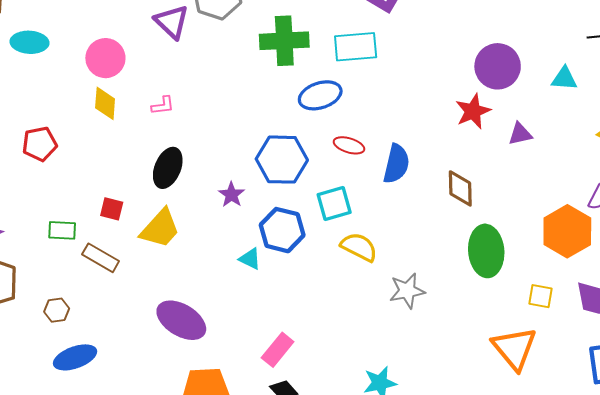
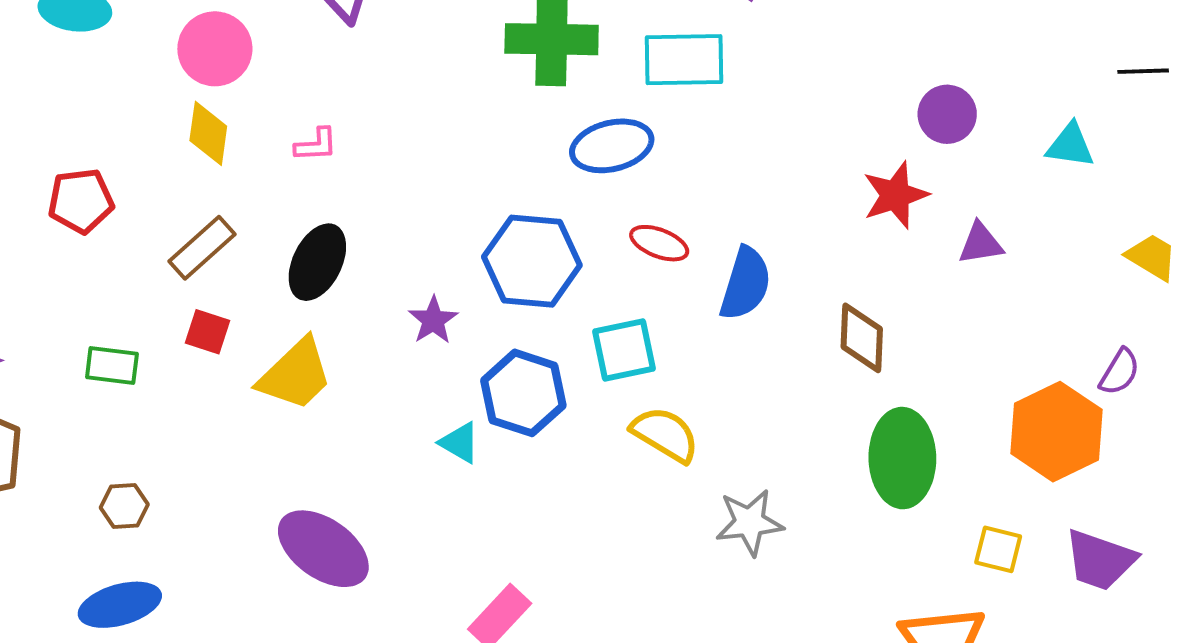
purple circle: (498, 66) -> (947, 114), size x0.7
brown rectangle: (101, 258) -> (202, 248), moved, turned -76
brown hexagon: (57, 310) -> (124, 506), moved

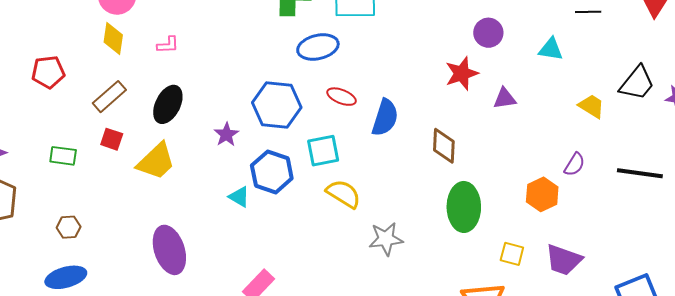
orange hexagon: (1057, 432) -> (542, 194), size x0.7
purple ellipse: (323, 549) -> (169, 250), turned 36

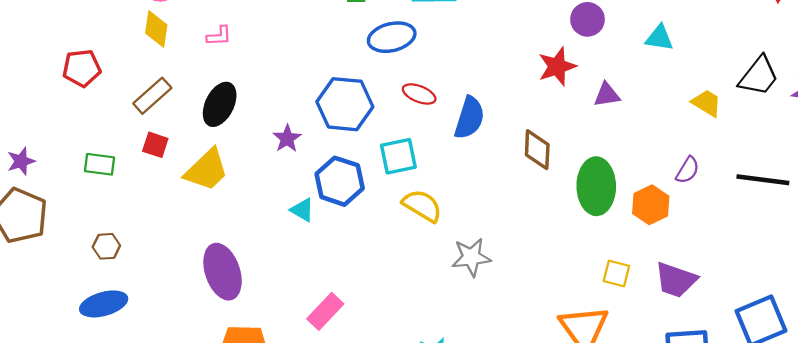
green ellipse: (464, 207) -> (596, 186), moved

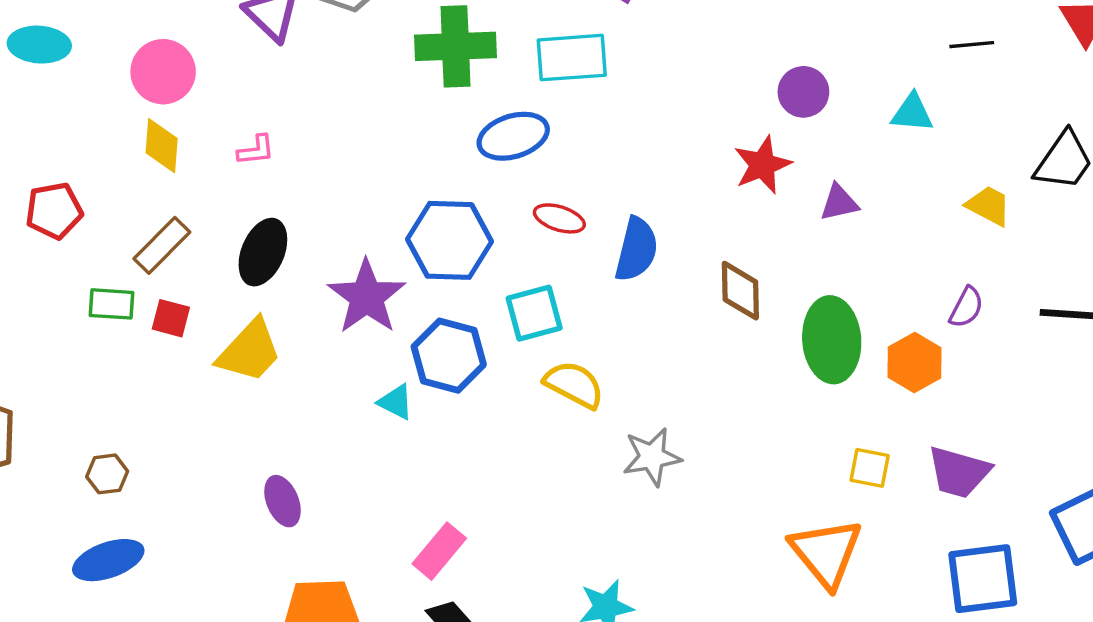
purple star: (287, 139) -> (367, 297), size x1.8
green rectangle: (99, 164) -> (112, 304), moved
purple ellipse: (223, 272) -> (283, 501), size x0.6

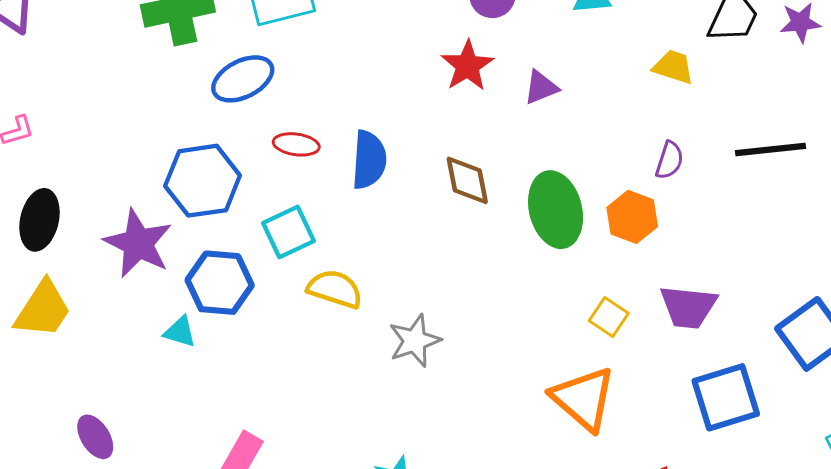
yellow square: (870, 468) -> (609, 317), turned 33

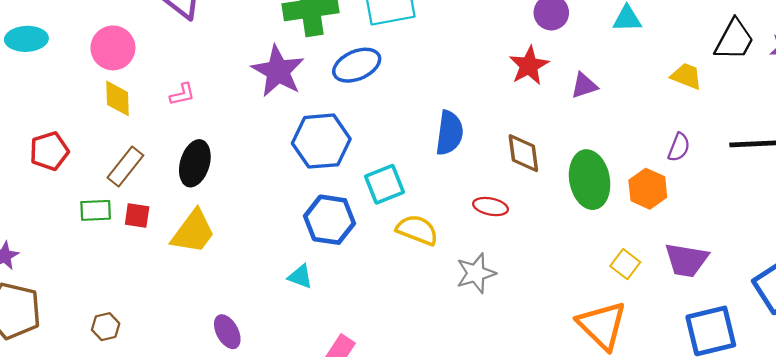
red ellipse: (296, 144) -> (491, 207), moved
purple star: (138, 243) -> (278, 71), moved
cyan triangle: (180, 332) -> (300, 276), moved

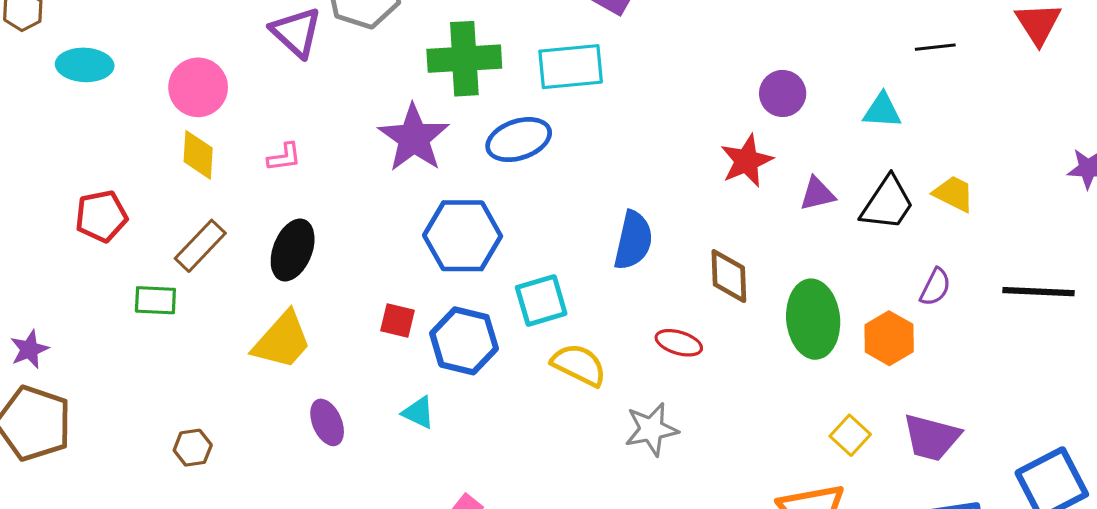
black trapezoid: (734, 40) -> (887, 203), moved
red square: (137, 215) -> (398, 321), moved
brown hexagon: (106, 327) -> (193, 448), moved
purple ellipse: (227, 332) -> (327, 422), moved

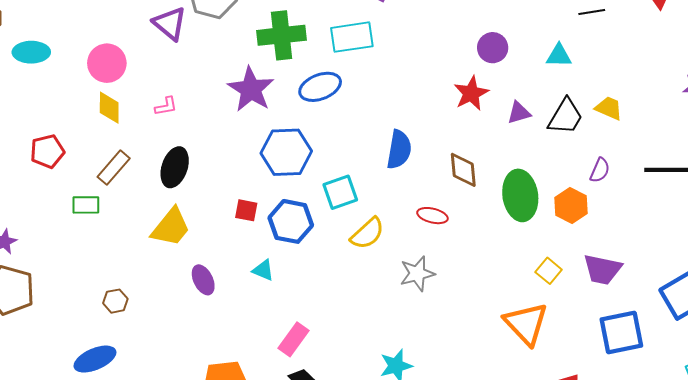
yellow semicircle: (579, 365) -> (367, 233), turned 114

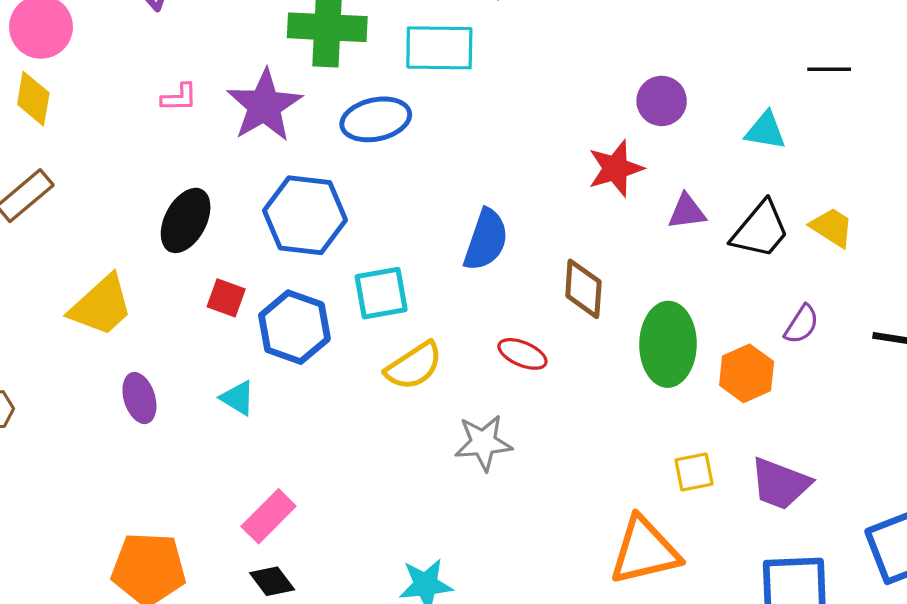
pink L-shape: (166, 106) -> (179, 97), moved
black ellipse: (175, 167) -> (186, 220), moved
yellow square: (549, 271) -> (694, 472), turned 30
orange triangle: (526, 324) -> (644, 551), turned 51

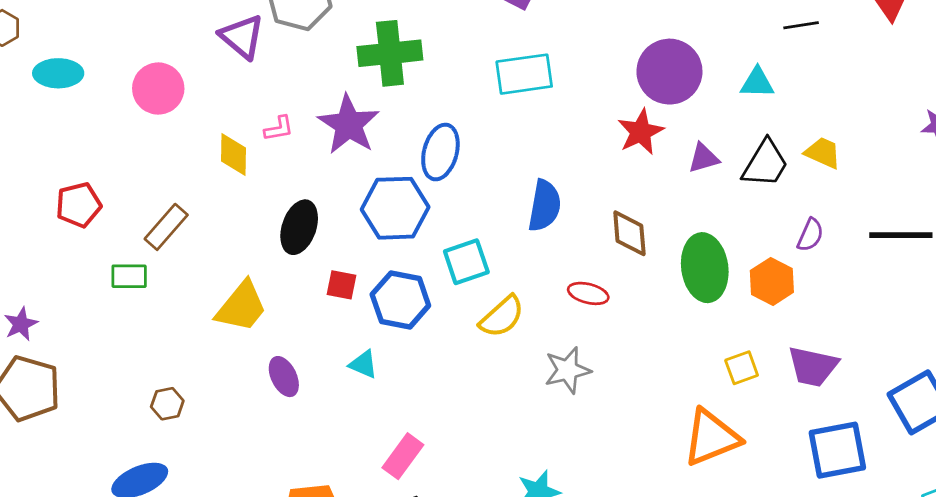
cyan rectangle: (439, 48) -> (524, 74), moved
yellow diamond: (33, 99) -> (233, 154), moved
purple circle: (662, 101) -> (669, 72), size x1.6
blue ellipse: (376, 119) -> (440, 152), moved, turned -54

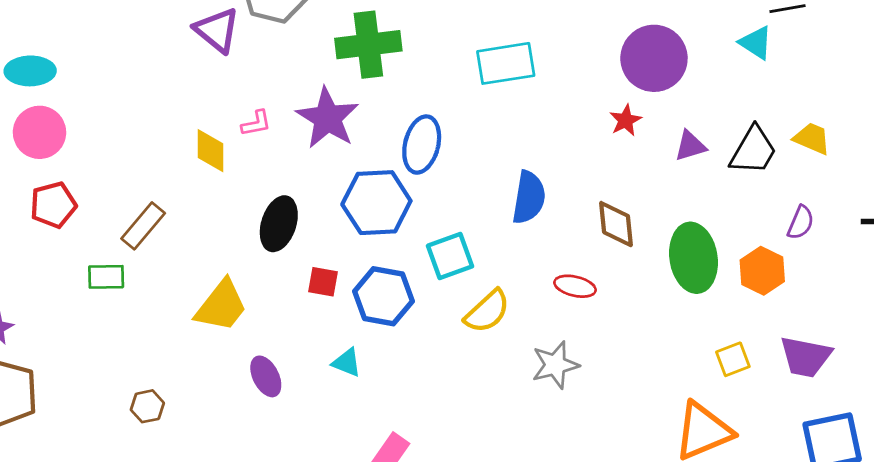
cyan triangle: (757, 83) -> (756, 43), moved, turned 33
pink circle: (158, 89) -> (39, 132), moved
red star: (641, 132) -> (626, 120), size x0.7

